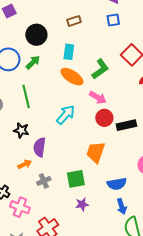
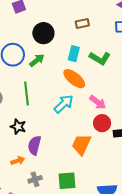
green L-shape: (100, 69) -> (100, 58), moved, turned 60
cyan arrow: (66, 115) -> (64, 104), moved
orange trapezoid: (96, 152) -> (81, 145), moved

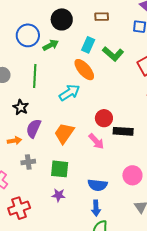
pink arrow: (98, 102) -> (96, 141), moved
orange trapezoid: (81, 145) -> (64, 133), moved

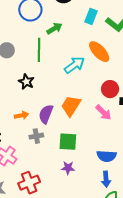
green arrow: (51, 45) -> (54, 28), moved
orange ellipse: (84, 70) -> (99, 52), moved
purple semicircle: (34, 128) -> (46, 114), moved

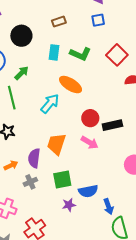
blue semicircle: (107, 156) -> (88, 191), moved

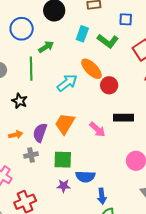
blue square: (98, 20) -> (126, 19), moved
red circle: (90, 118) -> (109, 85), moved

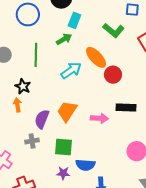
cyan rectangle: (82, 34) -> (74, 20), moved
green arrow: (46, 47) -> (64, 39), moved
pink arrow: (97, 129) -> (99, 118), turned -42
orange arrow: (16, 135) -> (17, 105), moved, turned -88

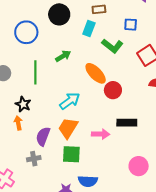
cyan rectangle: (74, 20) -> (89, 28), moved
cyan arrow: (71, 70) -> (70, 101), moved
green square: (64, 147) -> (71, 154), moved

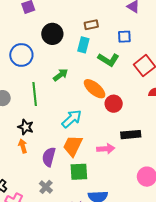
gray cross: (34, 159) -> (46, 187), moved, turned -32

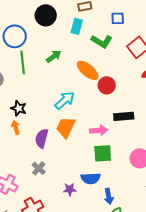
green line: (35, 94) -> (23, 62), moved
green square: (79, 172) -> (103, 153), moved

